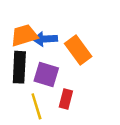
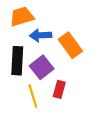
orange trapezoid: (24, 35) -> (22, 17), moved
purple square: (46, 75) -> (42, 67), turned 35

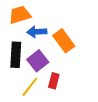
yellow line: (33, 96) -> (30, 87), turned 55

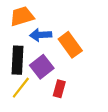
yellow line: (30, 87) -> (21, 88), moved

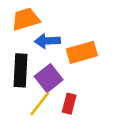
orange rectangle: (70, 45) -> (82, 52), turned -70
yellow line: (21, 88) -> (40, 104), moved

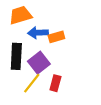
orange rectangle: (82, 52) -> (56, 37), moved, size x0.7

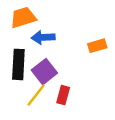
orange rectangle: (56, 37) -> (97, 46), moved

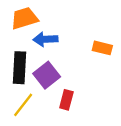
orange rectangle: (97, 46) -> (102, 48), turned 30
yellow line: (36, 95) -> (23, 105), moved

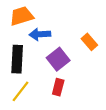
orange rectangle: (102, 48) -> (89, 42), turned 35
purple square: (47, 75) -> (58, 59), moved

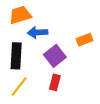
orange rectangle: (89, 42) -> (84, 40), turned -70

